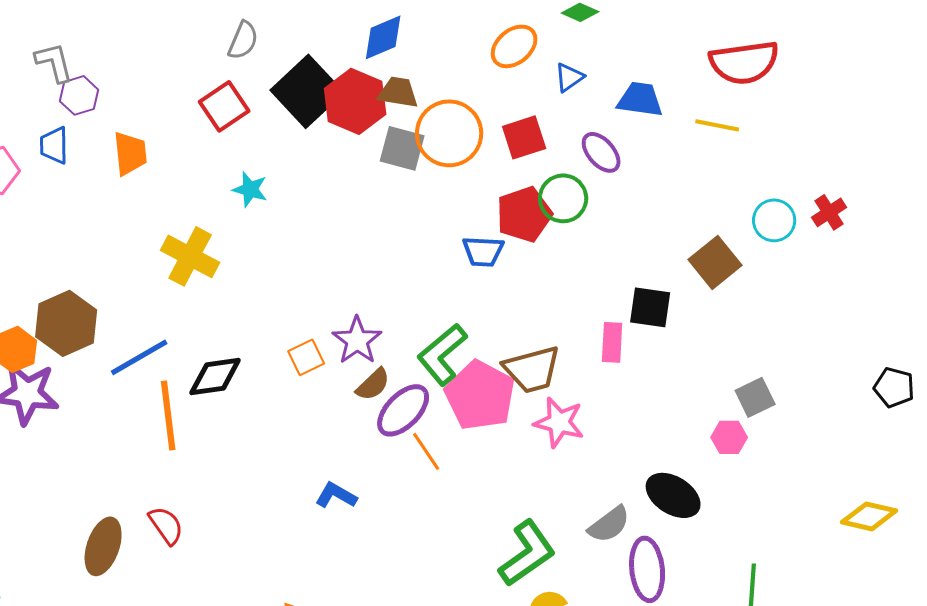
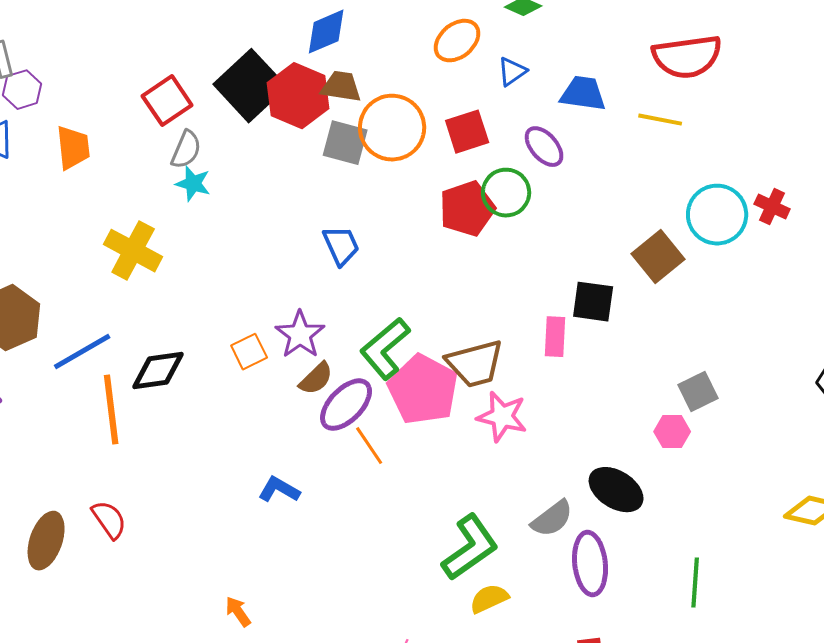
gray semicircle: (243, 40) -> (186, 150), moved
red cross: (829, 212) -> (772, 207), turned -32
cyan circle: (774, 220) -> (717, 215), size x1.4
blue trapezoid: (483, 251) -> (341, 246), moved, turned -117

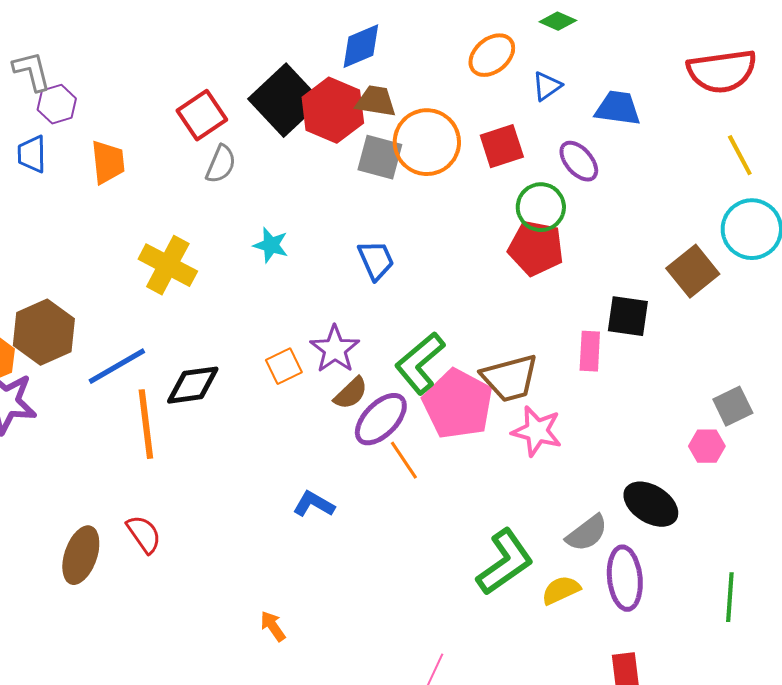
yellow line: (660, 120) -> (740, 155), moved, turned 51
cyan star: (193, 184) -> (271, 245), moved
red pentagon: (467, 209) -> (536, 248), moved, turned 30
yellow semicircle: (489, 599) -> (561, 590), moved

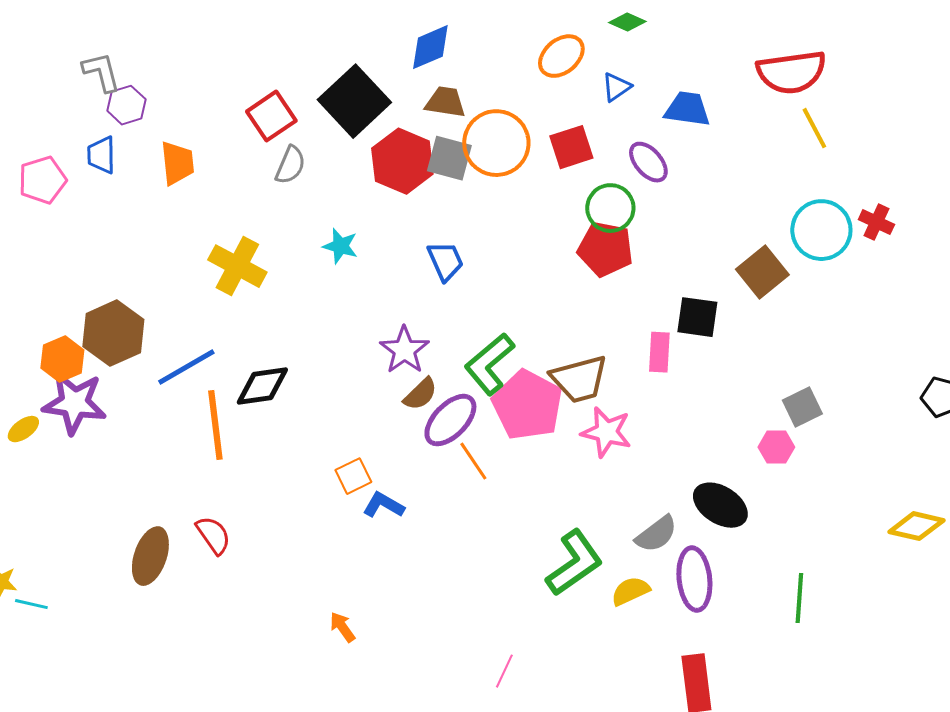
red hexagon: (333, 110) -> (402, 161), moved
yellow line: (740, 155) -> (814, 128), moved
orange square: (284, 366) -> (353, 476), moved

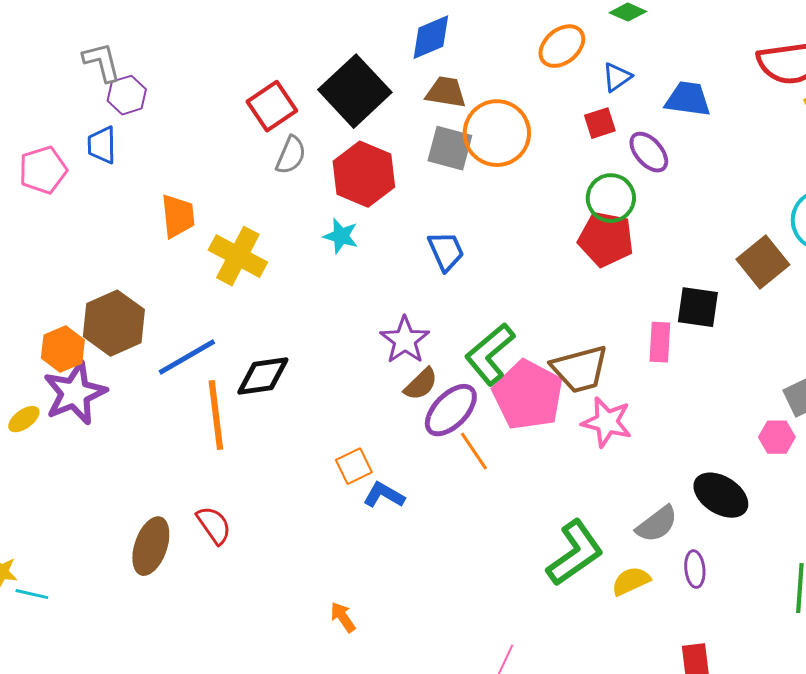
red square: (571, 147) -> (600, 123), moved, size x0.7
red hexagon: (402, 161) -> (364, 174), moved
orange trapezoid: (177, 163) -> (178, 216), moved
purple star: (74, 403) -> (75, 393), turned -30
purple ellipse: (694, 579) -> (695, 569), size x0.6

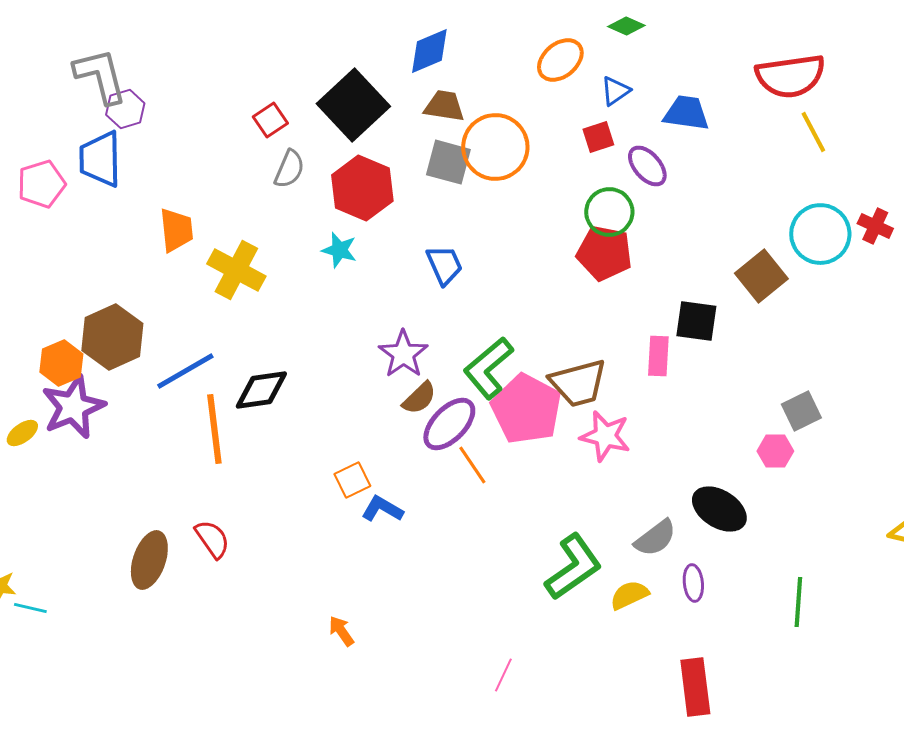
gray L-shape: (102, 62) -> (100, 76), size x1.4
red square: (272, 106) -> (270, 120), size x0.7
blue trapezoid: (102, 145) -> (100, 159), size x1.5

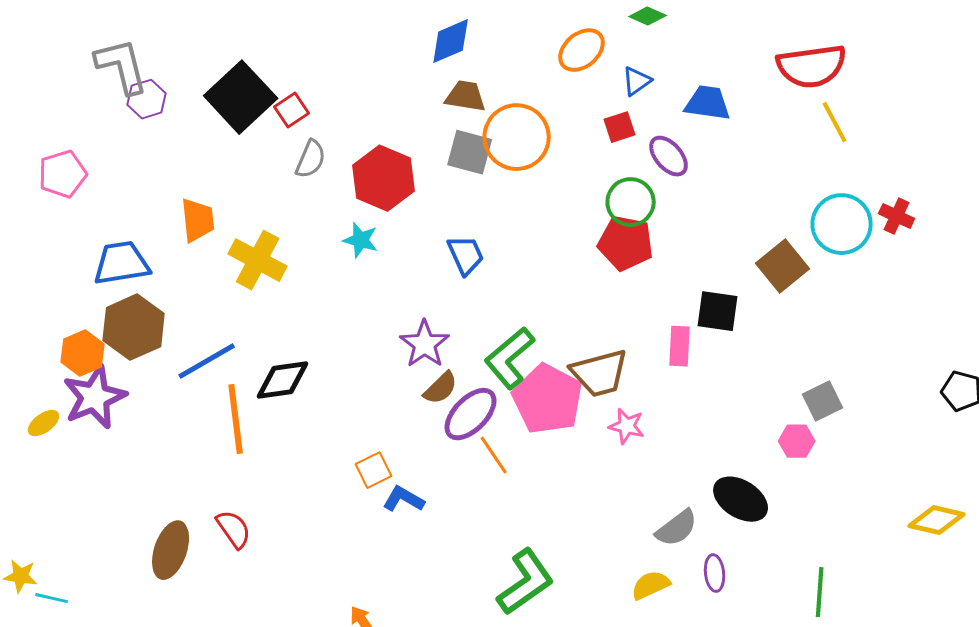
black square: (353, 105) -> (241, 97), moved
blue trapezoid: (100, 159) -> (122, 263), moved, turned 82
pink star: (605, 436) -> (627, 426), size x0.7
green L-shape: (573, 567) -> (526, 582), moved

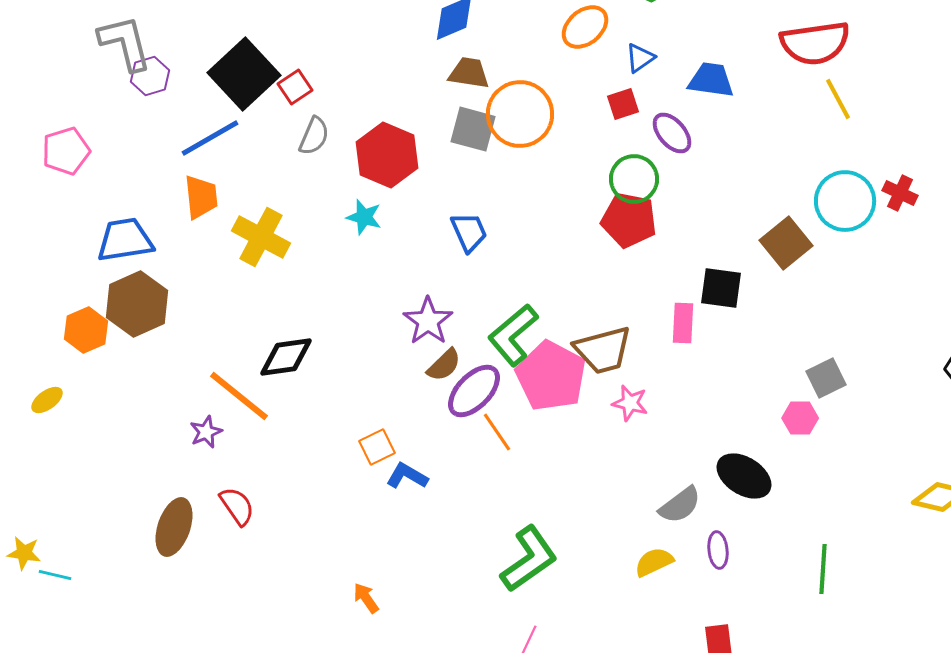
blue line: (207, 361) -> (210, 138), moved
purple star: (95, 397) -> (206, 432), moved, size x0.5
orange line: (236, 419) -> (239, 396), turned -44

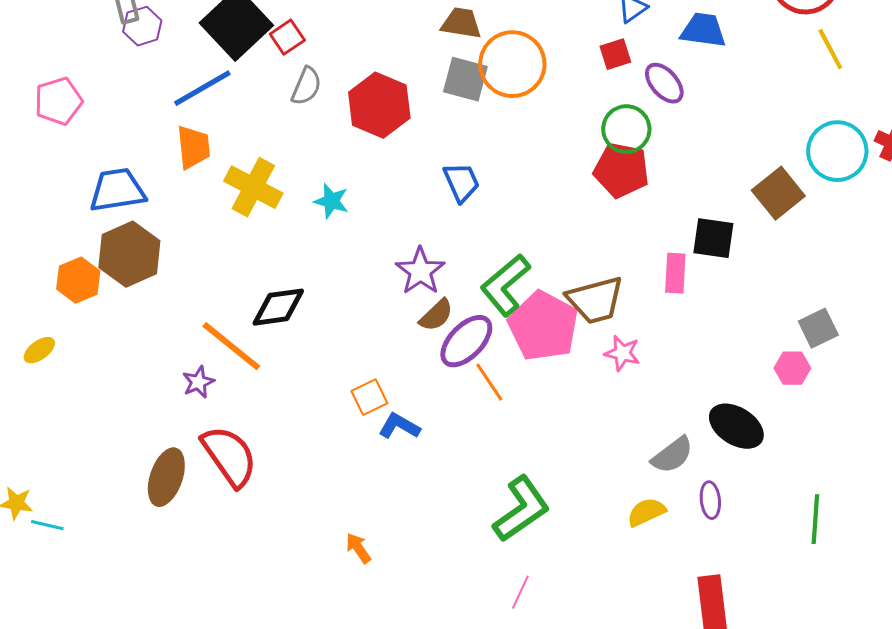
cyan star: (364, 217) -> (331, 201), moved
red semicircle: (237, 506) -> (229, 456), size x1.6

